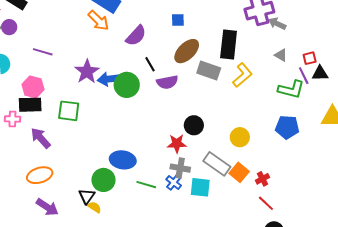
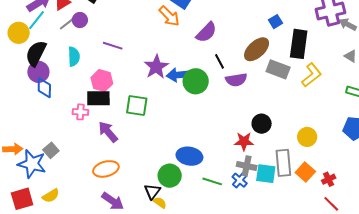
blue square: (178, 20) -> (275, 22), moved, turned -32
gray rectangle: (217, 164) -> (283, 163), turned 48
cyan square: (200, 187) -> (266, 174), moved

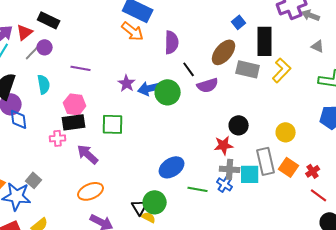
purple semicircle: (206, 32) -> (172, 42), turned -35
purple star: (156, 67) -> (127, 83), size x0.7
blue ellipse: (189, 156) -> (172, 167), turned -35
green circle: (170, 176) -> (155, 202), moved

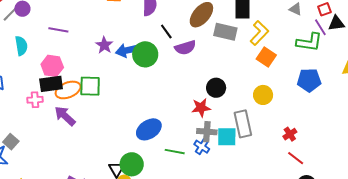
orange square: (289, 167) -> (266, 57), moved
orange ellipse: (91, 191) -> (68, 90), moved

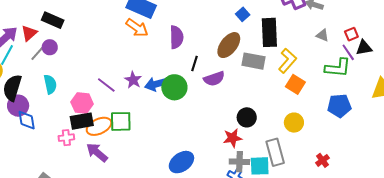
purple line: (58, 30) -> (106, 85), moved, turned 30
black line: (166, 31) -> (195, 63), turned 56

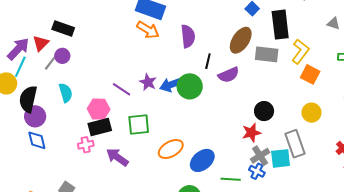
blue diamond: (27, 120) -> (37, 140), moved
orange ellipse: (99, 126) -> (171, 149), moved
gray cross: (239, 162) -> (260, 156), turned -30

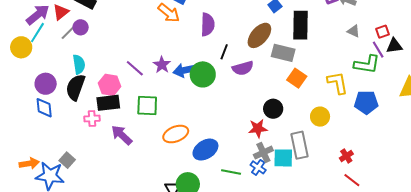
yellow L-shape: (300, 51) -> (338, 83), moved, turned -55
orange square: (310, 74) -> (297, 78), moved
black semicircle: (28, 99) -> (75, 87), moved

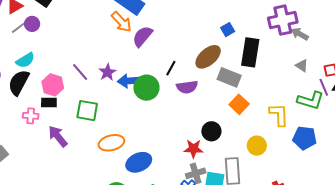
purple semicircle: (208, 25) -> (142, 36), moved, turned -150
cyan semicircle: (79, 64) -> (25, 60), turned 60
black rectangle: (108, 103) -> (49, 103), size x0.7

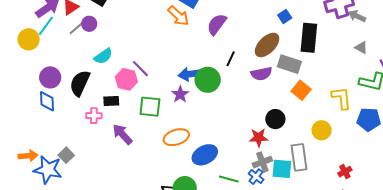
purple semicircle: (142, 36) -> (217, 24), moved
cyan semicircle: (25, 60) -> (103, 56), moved
purple star: (107, 72) -> (180, 94), moved
pink hexagon: (53, 85) -> (126, 79), moved
purple semicircle: (187, 87) -> (261, 74), moved

